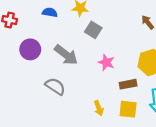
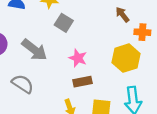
brown rectangle: (128, 84) -> (83, 82), moved

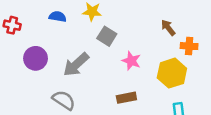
gray arrow: (34, 50) -> (76, 64), turned 100
pink star: (78, 58) -> (131, 61), moved

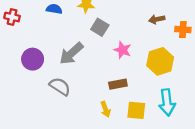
brown arrow: (168, 28) -> (157, 19), turned -63
orange cross: (189, 46) -> (183, 30), moved
purple circle: (36, 58) -> (33, 59), moved

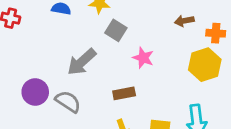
purple circle: (33, 59) -> (35, 92), moved
yellow hexagon: (160, 61) -> (205, 65), moved
brown rectangle: (118, 84) -> (124, 93), moved

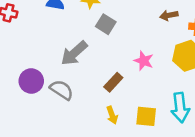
pink star: (143, 58) -> (144, 61), moved
brown rectangle: (124, 93) -> (113, 82), turned -36

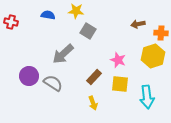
yellow square: (146, 116) -> (120, 84), moved

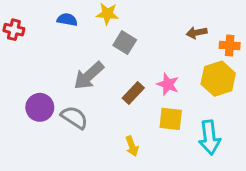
brown rectangle: (94, 77) -> (133, 93), moved

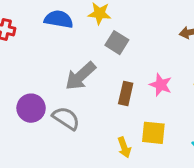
blue semicircle: (67, 20) -> (59, 19), size x1.4
brown rectangle: (133, 93) -> (126, 94), turned -30
yellow square: (171, 119) -> (153, 133), moved

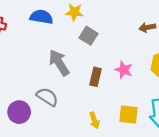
gray arrow: (81, 76) -> (59, 63), turned 100
purple circle: (31, 108) -> (19, 112), moved
yellow square: (153, 133) -> (128, 114), moved

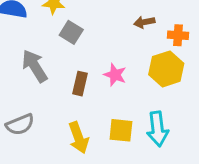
gray semicircle: (47, 97) -> (20, 125), moved, turned 125
yellow arrow: (94, 120) -> (78, 138), size x1.5

